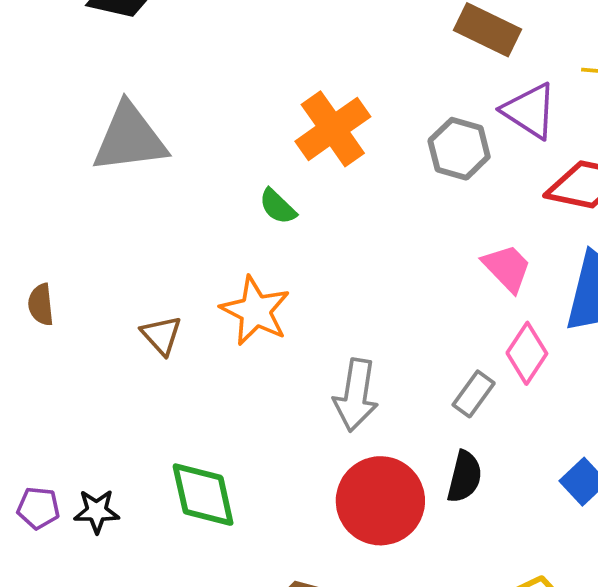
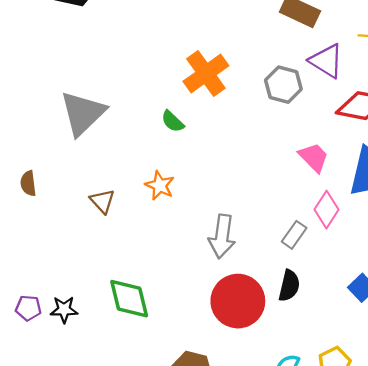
gray triangle: (130, 138) -> (83, 113), moved, turned -36
orange star: (255, 311) -> (160, 186), size x0.7

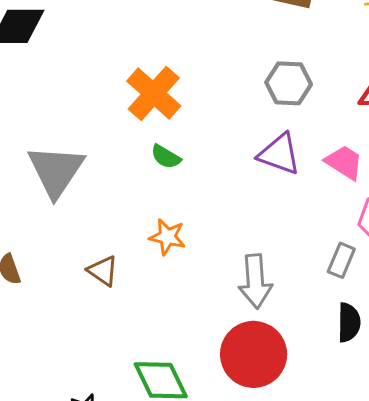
purple triangle: (326, 61) -> (279, 154), moved
orange cross: (206, 73) -> (154, 93), moved
red circle: (238, 301) -> (254, 354), moved

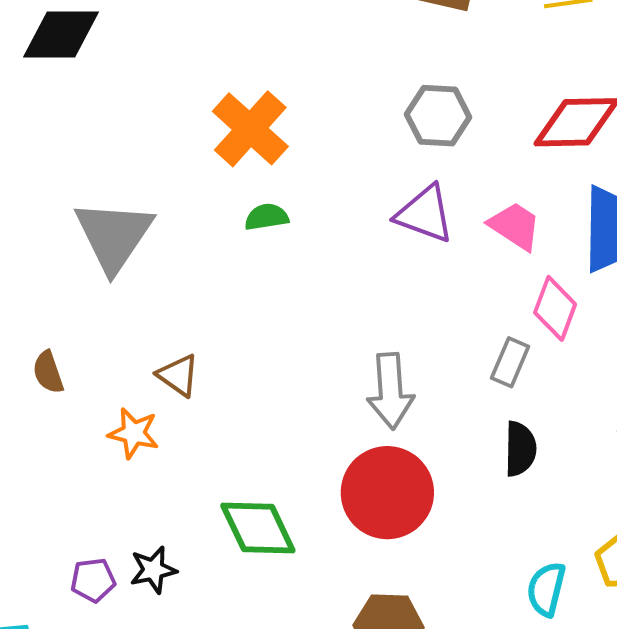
green semicircle: (166, 157) -> (267, 217), turned 140
orange star: (167, 237) -> (134, 433), moved

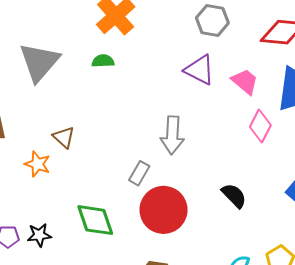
green semicircle: (267, 217) -> (103, 61), moved
gray rectangle: (510, 362) -> (139, 173), moved
gray arrow: (390, 391) -> (172, 135), moved
black semicircle: (520, 449) -> (234, 196), turned -52

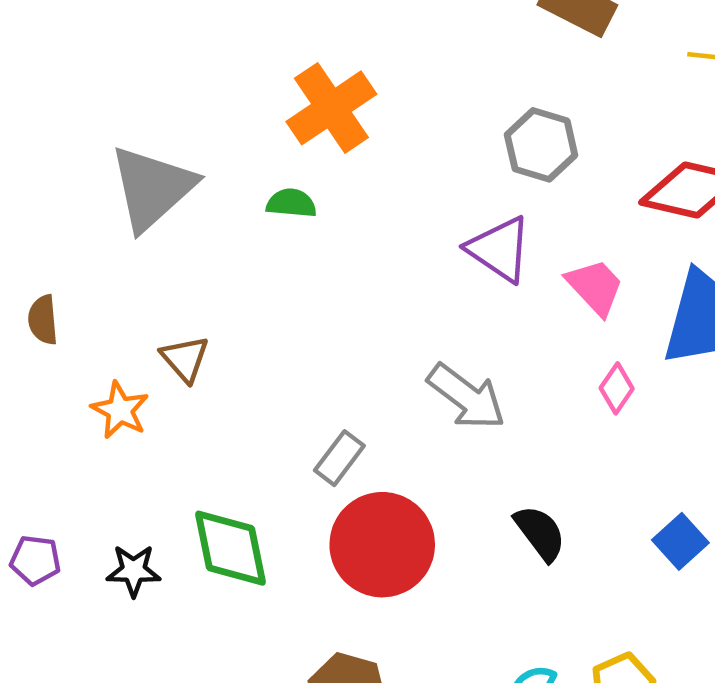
pink diamond: (260, 126) -> (617, 388), size x0.7
gray arrow: (172, 135) -> (466, 397), moved, turned -63
black star: (39, 235) -> (134, 571), moved

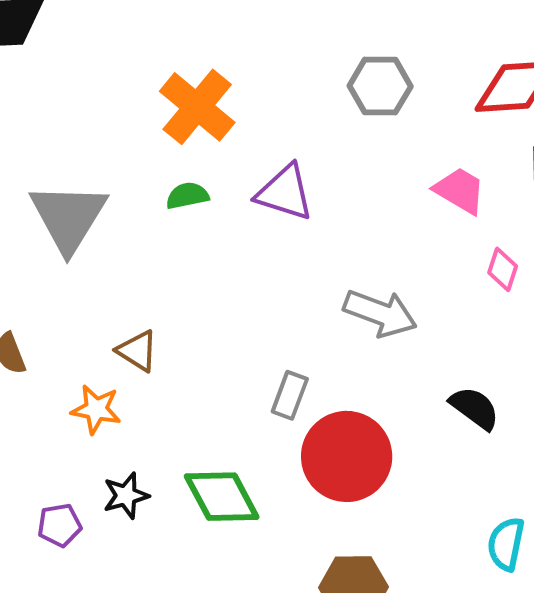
purple triangle: (499, 249) -> (285, 193), moved
purple pentagon: (35, 560) -> (60, 525), moved
black star: (134, 571) -> (126, 496), moved

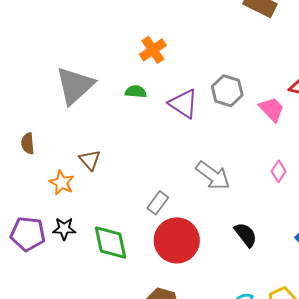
gray hexagon: (380, 86) -> (227, 91), moved
orange cross: (197, 107) -> (153, 50), size x0.7
pink trapezoid: (460, 191) -> (272, 109), moved
purple pentagon: (60, 525) -> (28, 234), size x1.6

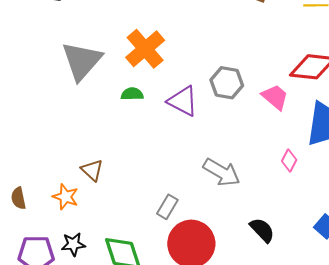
orange cross: (153, 50) -> (145, 49), size x1.4
gray triangle: (75, 86) -> (82, 61), moved
brown semicircle: (28, 144) -> (18, 198), moved

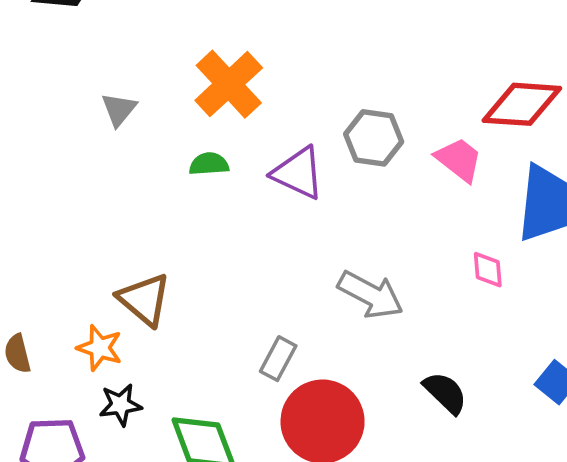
gray triangle: (82, 61) -> (119, 109), size x0.5
pink diamond: (289, 161) -> (488, 270), turned -30
brown triangle: (92, 170) -> (144, 299), size x1.4
black star: (73, 244) -> (120, 405), moved

